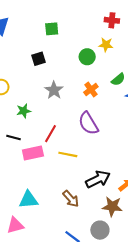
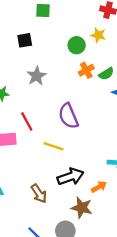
orange cross: (91, 89) -> (86, 70), moved
red line: (51, 134) -> (27, 121), turned -66
yellow line: (68, 154) -> (53, 146), moved

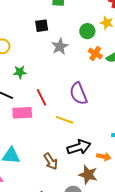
orange cross: (86, 70) -> (95, 53), turned -32
gray star: (37, 76) -> (60, 46), moved
orange arrow: (99, 187) -> (104, 157), turned 40

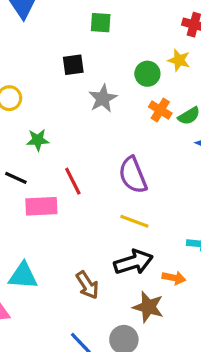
yellow line: (65, 120) -> (134, 221), moved

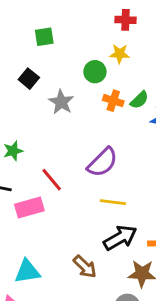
black square: (73, 65) -> (29, 79), turned -30
purple semicircle: (133, 175) -> (102, 162), turned -100

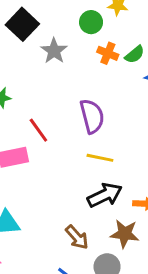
black square: (29, 79) -> (22, 24), size x1.5
purple semicircle: (102, 162) -> (92, 116), turned -64
brown arrow: (85, 267) -> (77, 237), moved

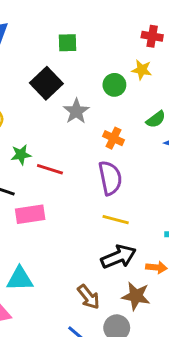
orange cross: (108, 53) -> (113, 138), moved
red line: (38, 130) -> (50, 169), moved, turned -40

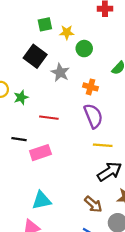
yellow star: (142, 70) -> (67, 32), moved
green star: (21, 155) -> (21, 97), moved

